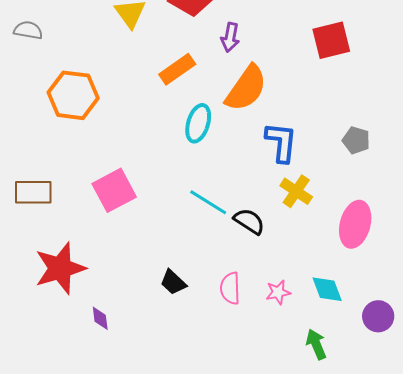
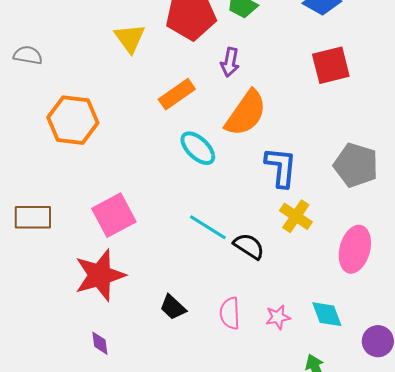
cyan ellipse: (198, 123) -> (198, 148), turned -63
gray pentagon: (356, 140) -> (356, 165), size x1.6
red star: (60, 268) -> (100, 275), moved

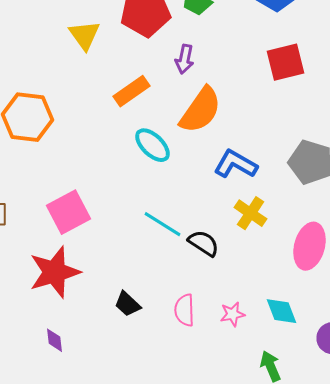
blue L-shape: (281, 167) -> (236, 164), turned -66

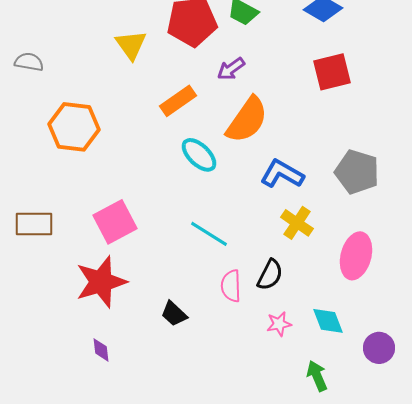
purple arrow: (184, 59) -> (231, 69), turned 44
black semicircle: (204, 243) -> (270, 275), moved, turned 84
pink semicircle: (184, 310) -> (231, 286), moved

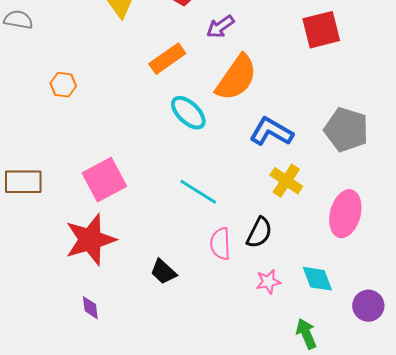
orange hexagon: (74, 127) -> (63, 85), size x0.5

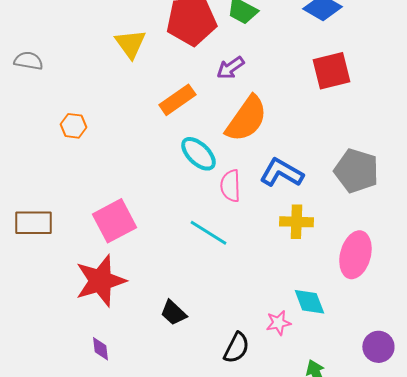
yellow cross: (286, 181) -> (296, 222), turned -32
black semicircle: (259, 233) -> (236, 348), moved
pink semicircle: (220, 244) -> (230, 186), moved
cyan diamond: (317, 279) -> (309, 302), moved

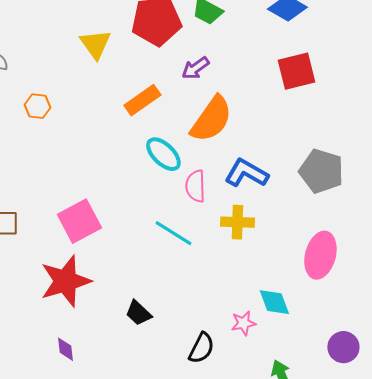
orange hexagon: (73, 126) -> (37, 106), moved
yellow cross: (296, 222) -> (237, 222), moved

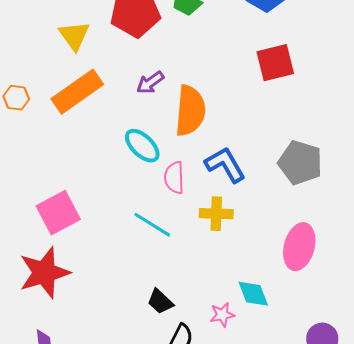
purple arrow: (195, 68) -> (150, 83), moved
orange rectangle: (142, 100) -> (77, 92), moved, size x1.4
orange semicircle: (211, 119) -> (190, 111), turned -30
blue L-shape: (246, 173) -> (225, 165), turned 30
black trapezoid: (138, 313) -> (160, 302), moved

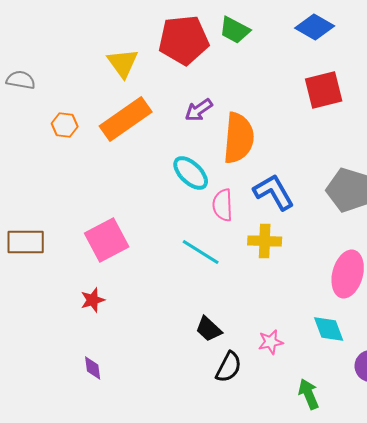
red star: (44, 273) -> (93, 300), size x0.5
cyan diamond: (253, 294) -> (329, 329), moved

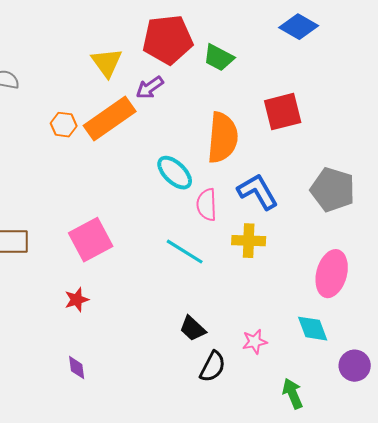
green trapezoid: (235, 30) -> (219, 58), moved
red square: (324, 90) -> (283, 112), moved
purple arrow: (199, 110) -> (150, 88), moved
orange hexagon: (65, 125) -> (64, 125), moved

